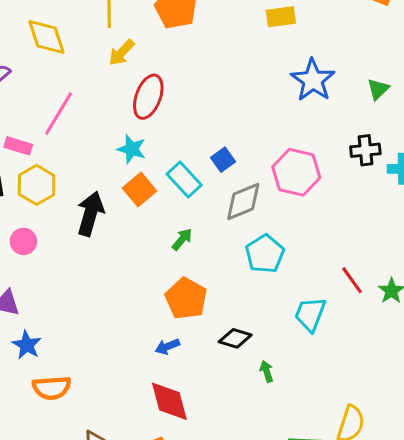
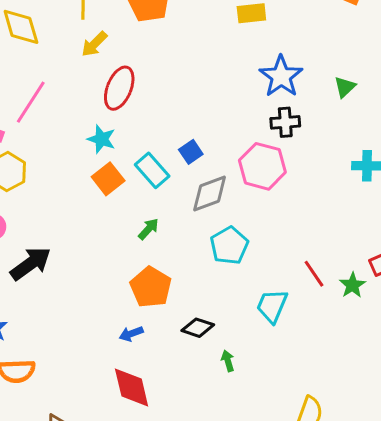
black cross: (365, 150) -> (285, 122), moved
black arrow: (90, 214) -> (31, 264), moved, turned 36

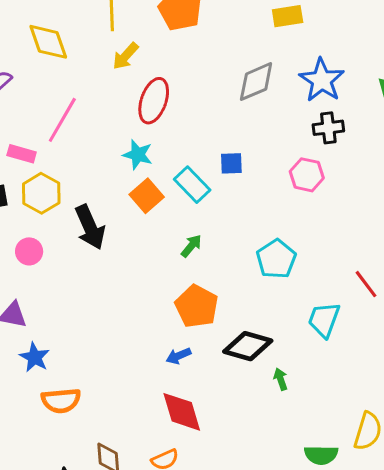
blue square: (191, 152) -> (231, 163), turned 35
pink hexagon: (262, 166) -> (307, 175), size x0.7
gray diamond: (210, 194) -> (256, 82), moved
black arrow: (31, 264) -> (90, 227), moved, turned 105
black diamond: (198, 328) -> (248, 346), size x1.4

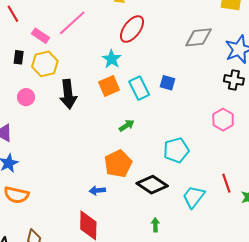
pink hexagon: (307, 175) -> (223, 120), moved
black diamond: (248, 346) -> (152, 185), moved

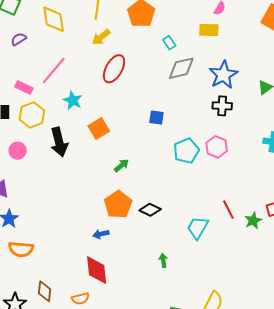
cyan star: (112, 59) -> (73, 100), moved
cyan rectangle: (139, 88) -> (169, 43), moved, size x0.6
cyan pentagon: (176, 150) -> (186, 151), moved
black diamond: (152, 185) -> (150, 210), moved, size x0.7

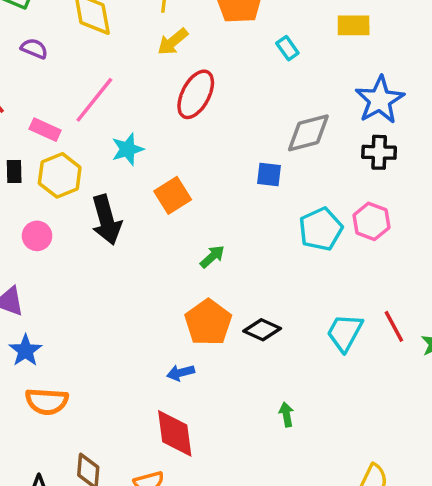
purple semicircle: (19, 39) -> (34, 48), turned 56
gray diamond: (181, 68) -> (308, 133), moved
cyan star: (73, 100) -> (128, 149), turned 30
cyan trapezoid: (198, 228) -> (345, 332), moved

